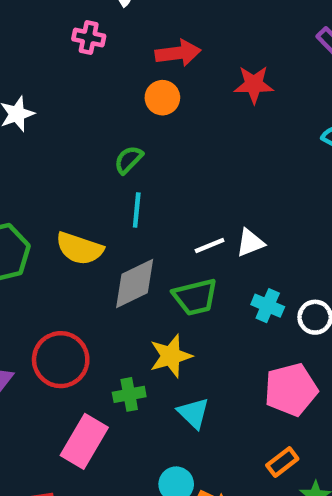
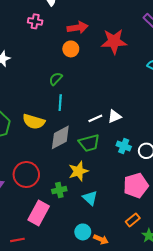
red star: (254, 84) -> (114, 41), size x1.4

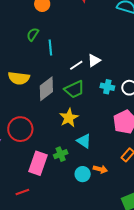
cyan line: (60, 103) -> (50, 48), moved
green cross: (59, 190) -> (61, 154), moved
orange arrow: (101, 239) -> (100, 169), moved

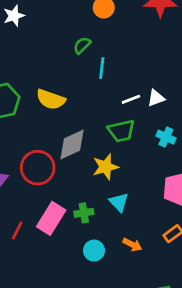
gray diamond: (46, 89) -> (72, 145), moved
cyan circle: (83, 174) -> (94, 251), moved
red line: (22, 192) -> (17, 231), moved, turned -56

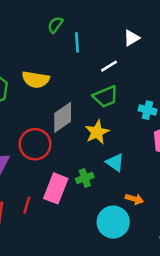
white triangle: (156, 98) -> (132, 38), moved
cyan cross: (166, 137) -> (148, 110), moved
cyan circle: (94, 251) -> (113, 222), moved, size x1.6

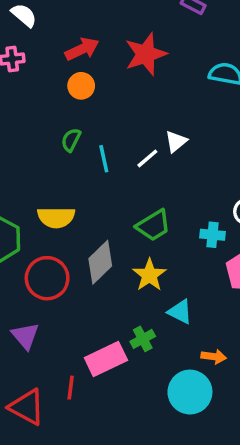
white line: (109, 66) -> (147, 158), moved
red circle: (35, 144) -> (47, 278), moved
pink rectangle: (56, 188) -> (106, 359), turned 52

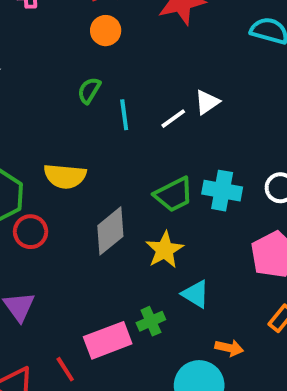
cyan cross: (212, 235) -> (222, 191), moved, size x1.4
red circle: (47, 278) -> (31, 232), moved, size x0.7
red line: (71, 388) -> (65, 369), turned -45

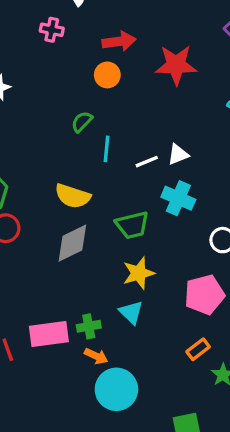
yellow semicircle: (65, 176) -> (73, 196), moved
cyan cross: (222, 191) -> (178, 198), moved
yellow star: (165, 250) -> (139, 273), moved
orange arrow: (229, 348) -> (96, 356), moved

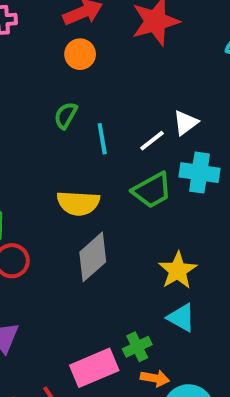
green trapezoid: (132, 225) -> (152, 190), moved

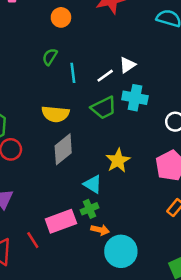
cyan triangle: (181, 318) -> (93, 184), moved

